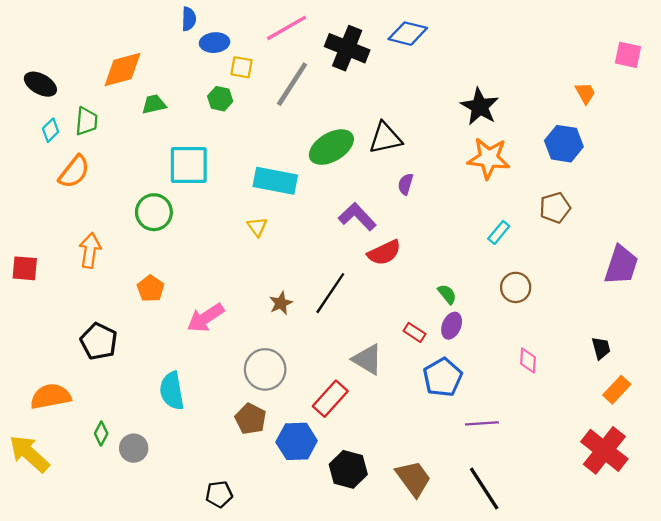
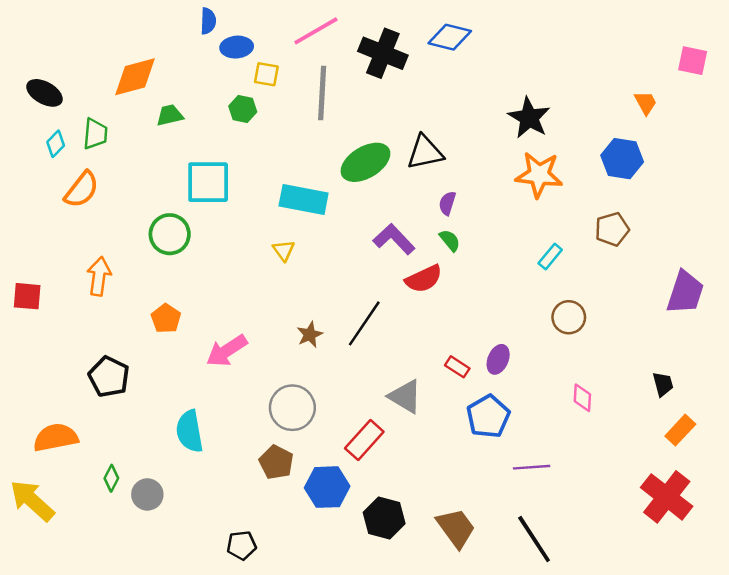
gray line: (292, 84) -> (322, 93), turned -30
green semicircle: (447, 294) -> (450, 240), moved

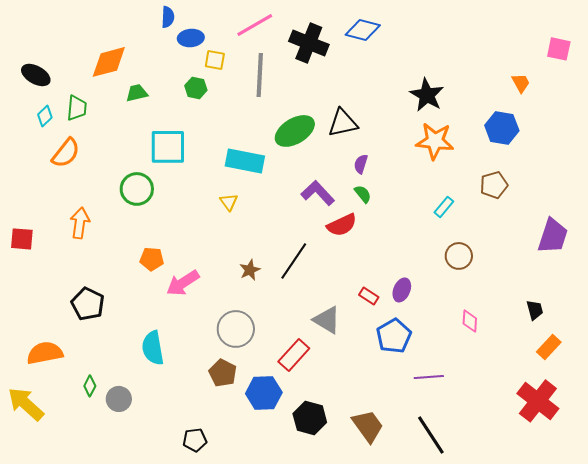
orange pentagon: (166, 318) -> (152, 259), moved, turned -30

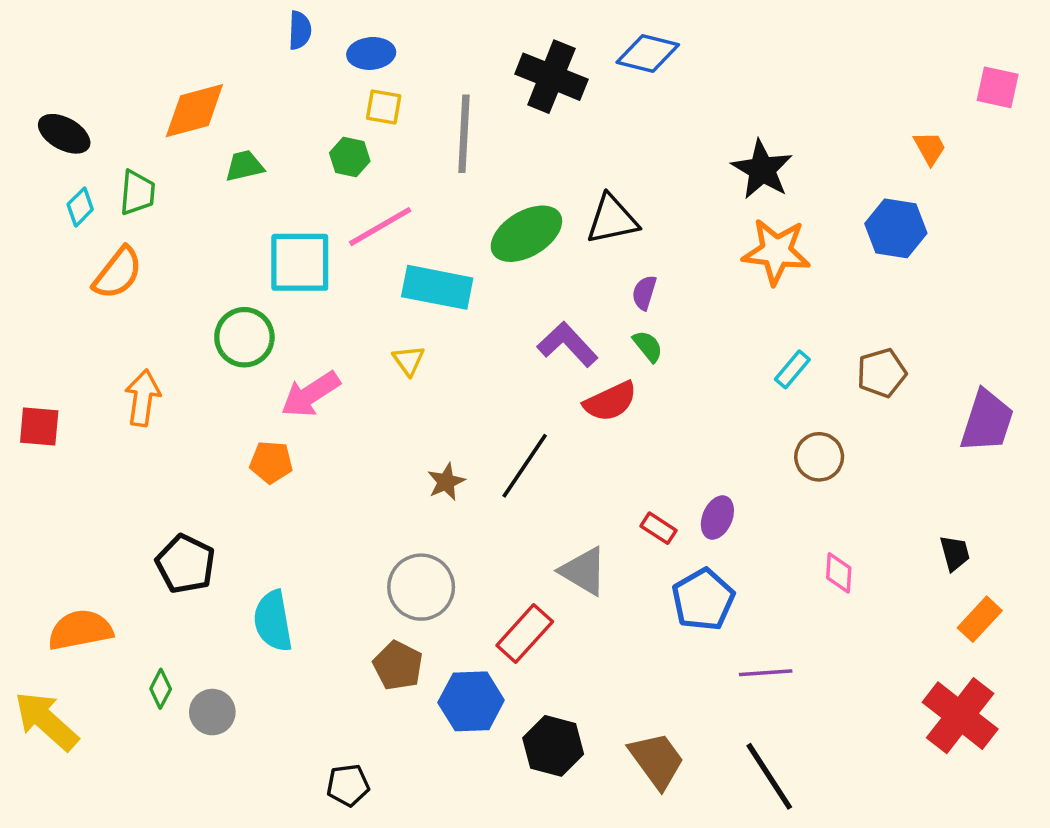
pink line: (255, 25) -> (380, 227), moved
blue ellipse: (191, 38) -> (371, 53), moved
brown pentagon: (494, 185) -> (882, 373), moved
pink arrow: (183, 283) -> (310, 394), moved
black pentagon: (88, 304) -> (186, 564), moved

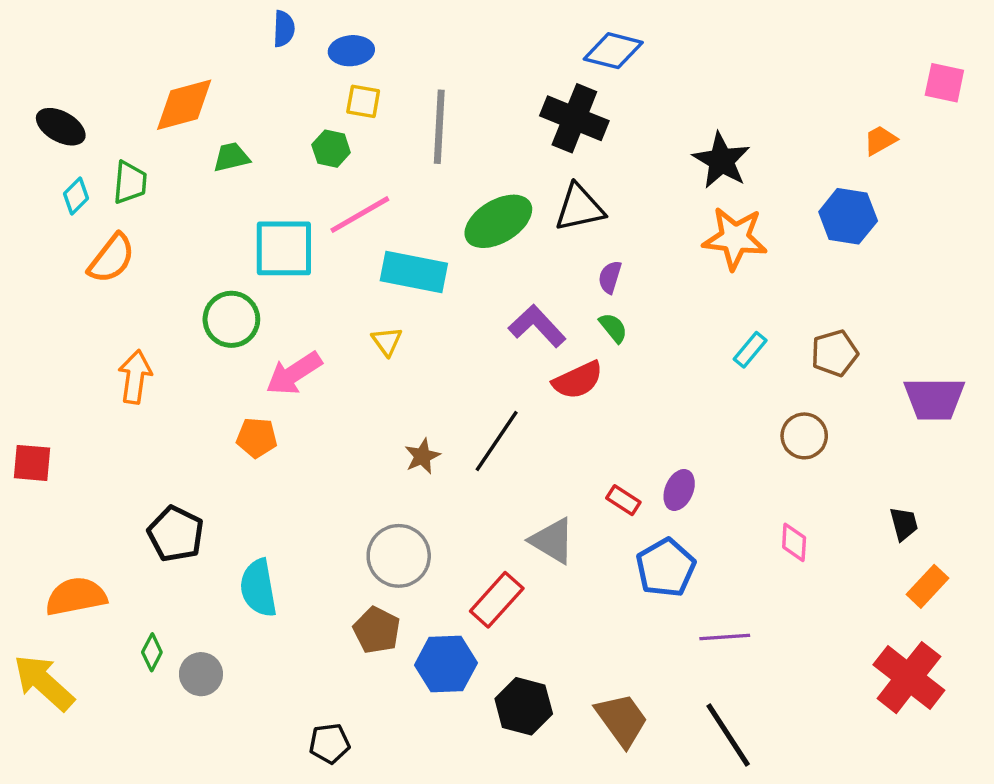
black cross: (551, 77) -> (574, 118), moved
orange trapezoid: (930, 148) -> (880, 140), turned -90
purple trapezoid: (987, 421) -> (934, 399), turned 72
red square: (39, 426) -> (32, 463), moved
brown circle: (819, 457) -> (804, 436), moved

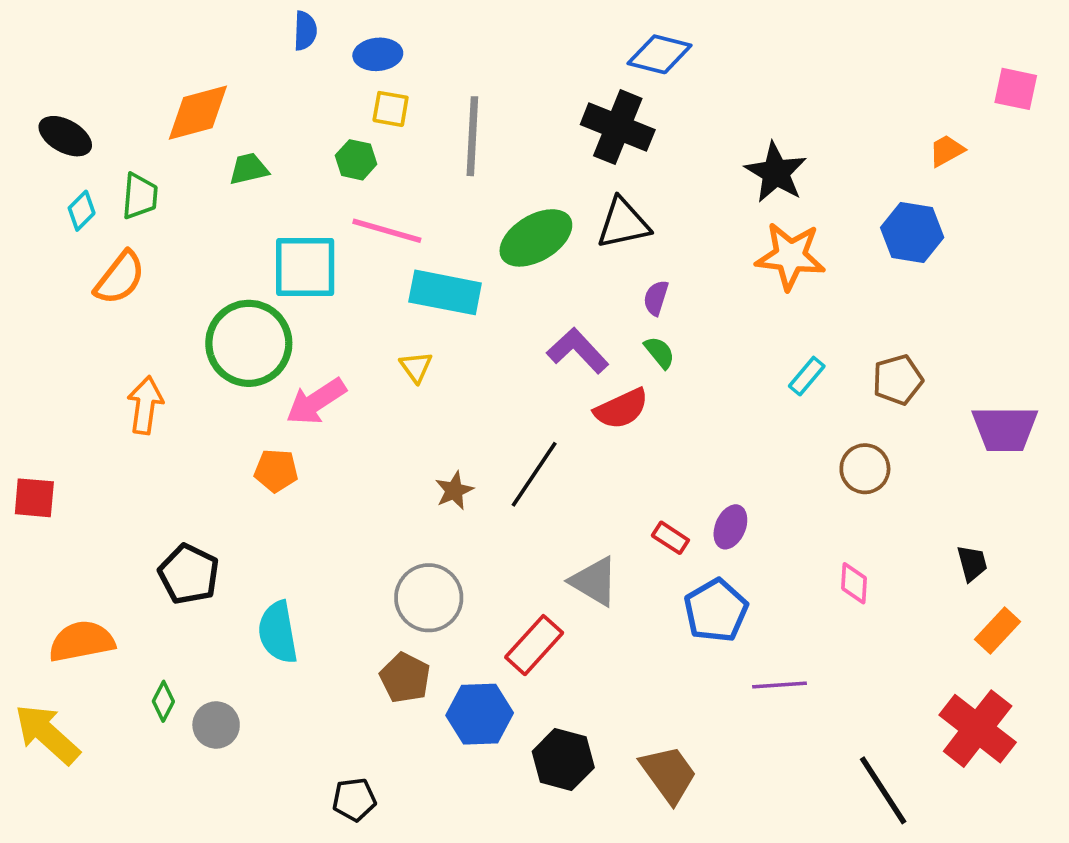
pink line: (360, 215) -> (387, 231), turned 46
green circle: (231, 319) -> (249, 343), size x1.4
black line: (728, 735) -> (883, 790), moved

